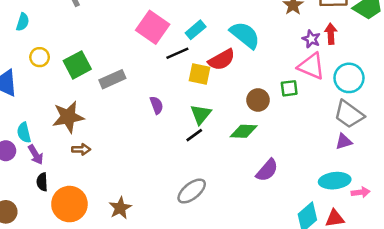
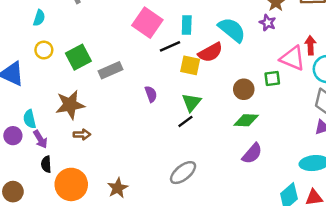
cyan semicircle: (23, 22) -> (39, 18), moved
cyan rectangle: (196, 30) -> (187, 25), turned -48
red arrow: (331, 34) -> (310, 45), moved
purple star: (311, 39) -> (268, 23), moved
green diamond: (244, 131) -> (246, 120), moved

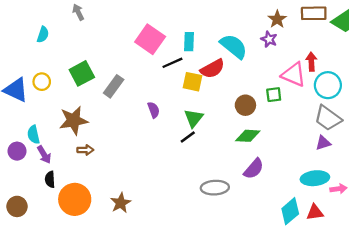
yellow circle: (44, 50) -> (42, 82), moved
gray rectangle: (110, 70) -> (114, 86), turned -30
gray ellipse: (183, 173) -> (215, 188), moved, turned 36

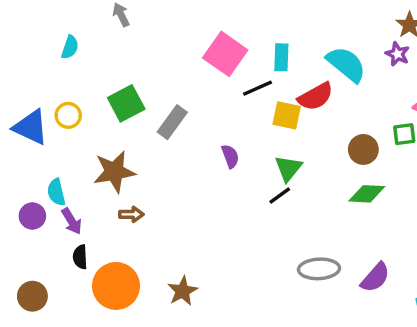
purple semicircle: (254, 169) -> (375, 277), moved

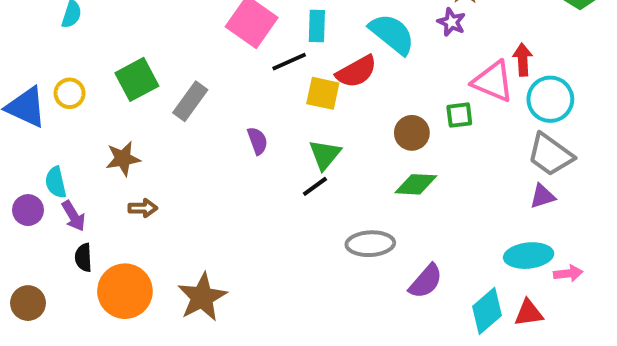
brown star: (114, 172) -> (123, 159), size x0.7
gray ellipse: (319, 269) -> (370, 244), moved
brown star: (183, 291) -> (202, 297), size x1.4

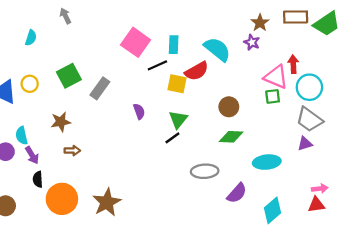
green square: (459, 115) -> (273, 96), moved
cyan ellipse: (529, 256) -> (267, 162), moved
red triangle: (529, 313) -> (316, 205), moved

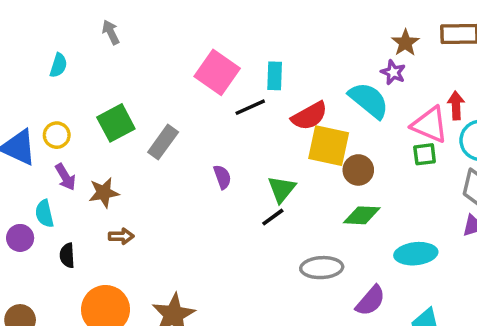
cyan semicircle: (217, 49) -> (369, 100), moved
yellow square: (177, 84) -> (329, 146), moved, size x1.4
purple arrow: (32, 155) -> (65, 177), moved
black semicircle: (38, 179) -> (67, 255), moved

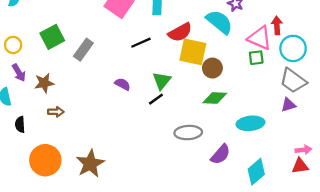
black line: (250, 107) -> (141, 43), moved
purple semicircle: (222, 177) -> (123, 84), moved, turned -42

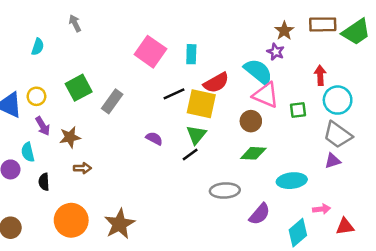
pink triangle: (260, 38) -> (266, 95), moved
yellow square: (193, 52) -> (201, 104), moved
pink arrow: (303, 150) -> (321, 209), moved

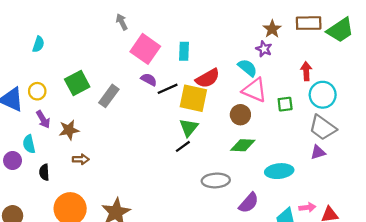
gray arrow: (75, 23) -> (122, 22), moved
cyan semicircle: (258, 72) -> (247, 68), size x0.7
purple semicircle: (154, 138) -> (149, 79), moved
pink arrow: (321, 209) -> (307, 207), moved

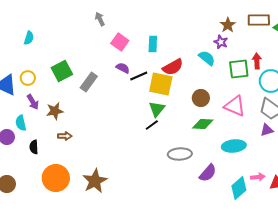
pink square: (145, 49) -> (120, 42), size x0.7
pink triangle: (255, 90) -> (235, 106), moved
green square: (285, 104) -> (239, 69), moved, size x1.5

